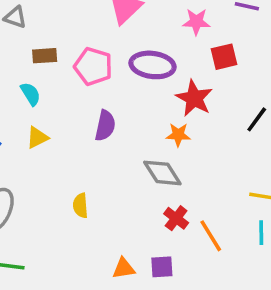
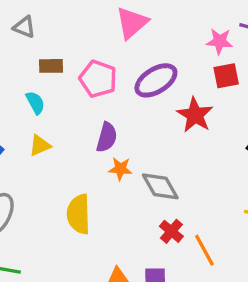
pink star: (196, 22) -> (220, 41), moved
purple ellipse: (153, 65) -> (156, 80), turned -42
orange star: (178, 135) -> (120, 169), moved
yellow semicircle: (80, 206) -> (79, 214), size x1.6

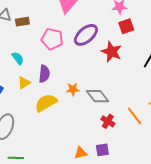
brown rectangle: (51, 66) -> (22, 22), moved
purple semicircle: (107, 137) -> (44, 74), moved
yellow semicircle: (79, 214) -> (46, 103), moved, turned 70
orange line: (204, 250) -> (134, 116), moved

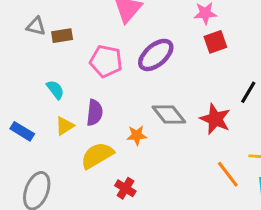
red star: (112, 52) -> (215, 119), moved
gray diamond: (97, 96) -> (169, 115), moved
red cross: (108, 121) -> (125, 188), moved

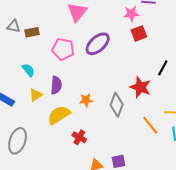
gray diamond: (169, 115) -> (117, 105), moved, turned 60

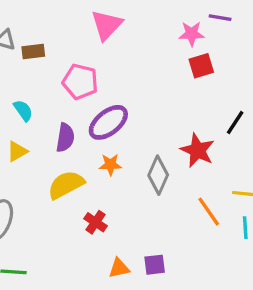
purple ellipse: (98, 44) -> (108, 122), moved
yellow triangle: (36, 95) -> (17, 151), moved

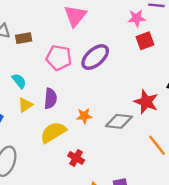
purple ellipse: (108, 122) -> (95, 57), moved
yellow triangle: (17, 151) -> (25, 105), moved
gray diamond: (158, 175) -> (119, 121), turned 76

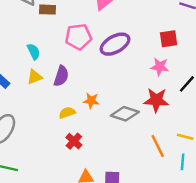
pink star: (137, 18) -> (160, 67), moved
pink pentagon: (59, 58) -> (78, 37), turned -30
red star: (146, 102) -> (156, 100), turned -30
yellow semicircle: (53, 132) -> (67, 113), moved, size x0.6

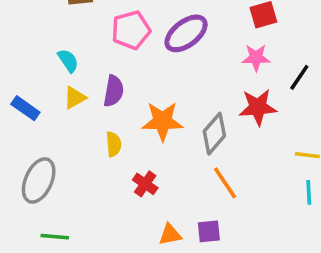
orange star: (91, 101) -> (162, 121), size x1.6
yellow semicircle: (67, 113) -> (114, 144), moved, turned 112
gray diamond: (125, 114) -> (214, 134), turned -60
orange line: (158, 146) -> (225, 183), moved

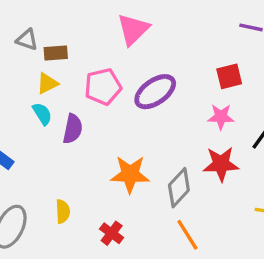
purple semicircle: (114, 91) -> (73, 129), moved
yellow triangle: (75, 98) -> (47, 83), moved
yellow semicircle: (114, 144) -> (63, 211), moved

